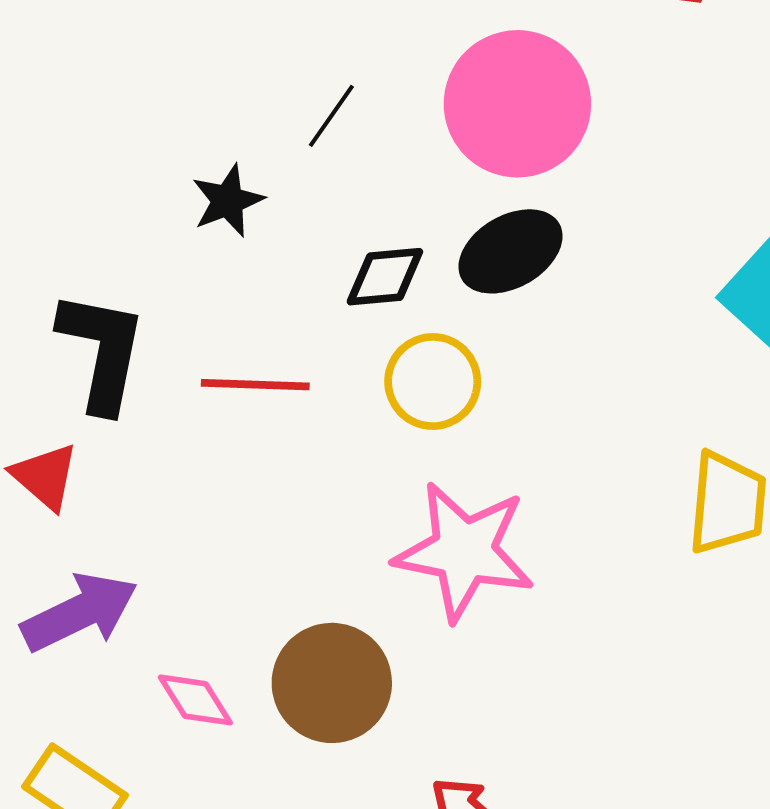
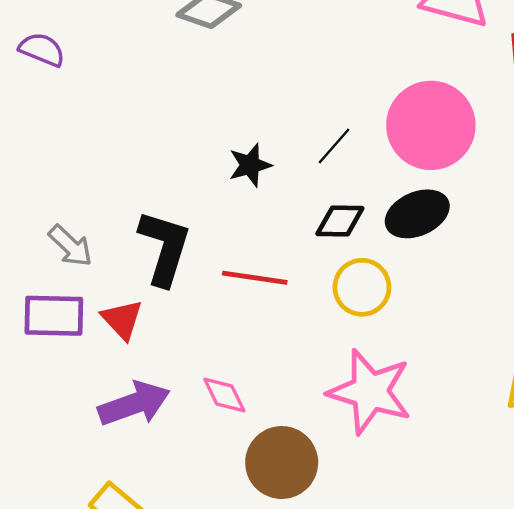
black line: (331, 116) -> (334, 146), moved
pink diamond: (195, 700) -> (224, 395), moved

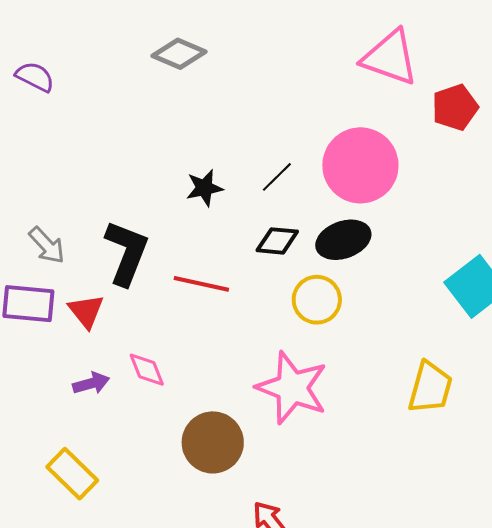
yellow circle: (362, 287) -> (317, 300), moved
pink diamond: (224, 395) -> (147, 370), moved
purple arrow: (134, 404) -> (91, 383), size x0.6

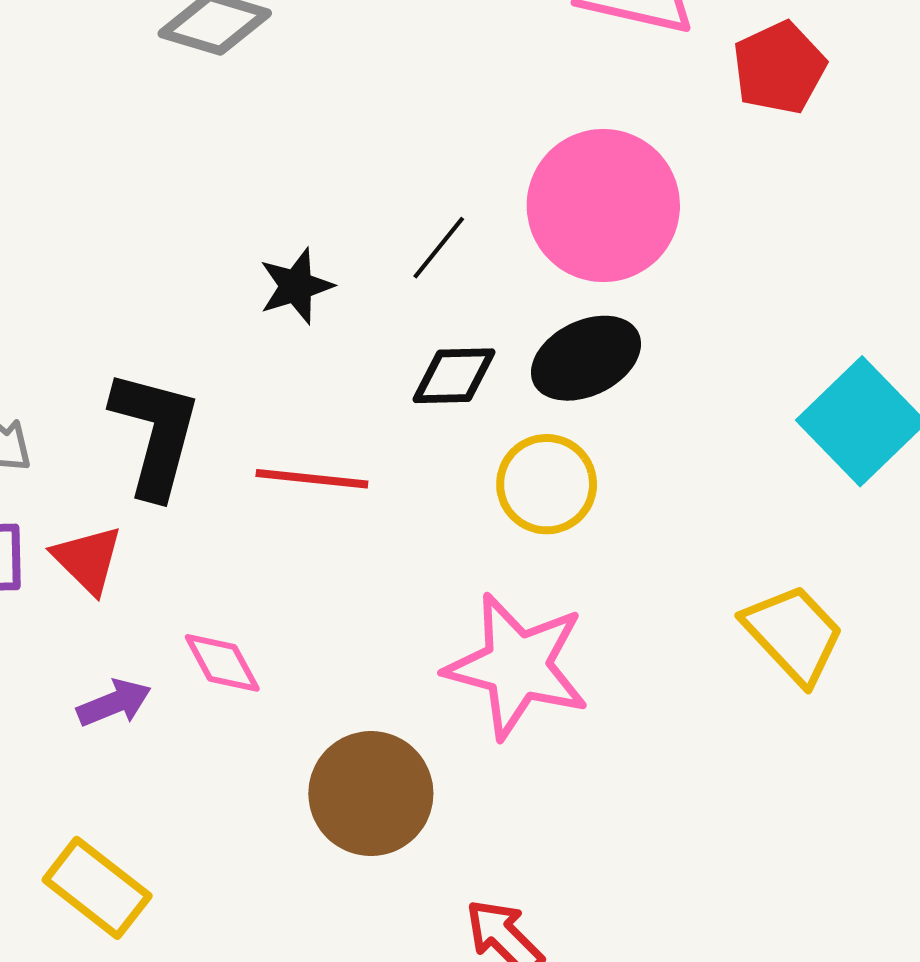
yellow trapezoid: (430, 388) -> (794, 634), turned -52

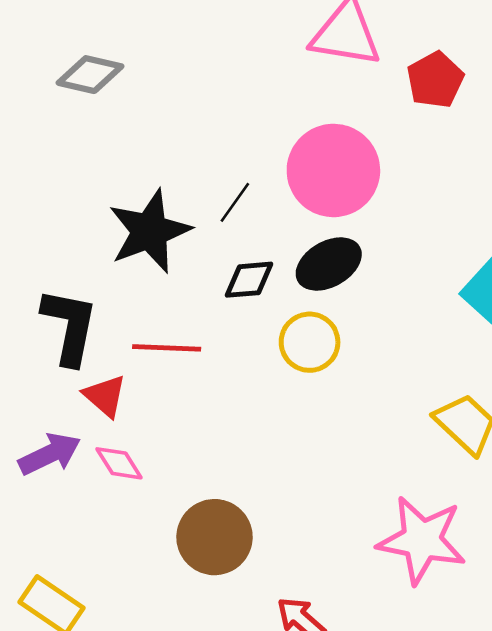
black star: (296, 286) -> (150, 231), size x1.8
red triangle: (88, 559) -> (105, 396), moved
pink star: (517, 666) -> (422, 540), moved
purple arrow: (114, 703) -> (50, 454), moved, size x1.4

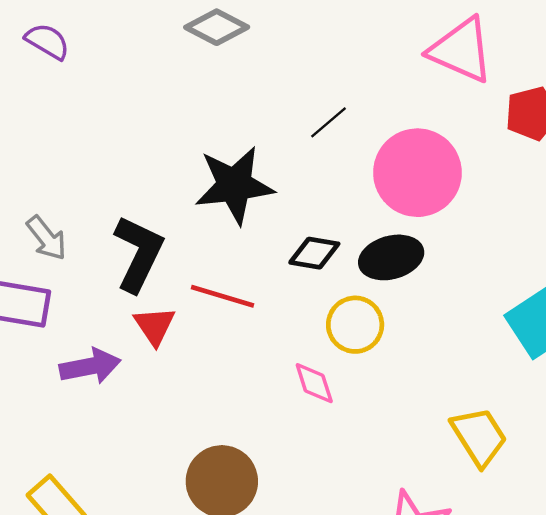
black line: (235, 202) -> (328, 122), moved
pink diamond: (119, 463) -> (314, 383), moved

